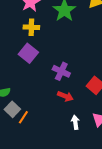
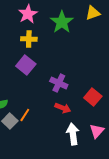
orange line: (23, 117) -> (25, 115), moved
white arrow: (75, 122) -> (73, 134), size x1.5

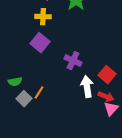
red arrow: (63, 108) -> (106, 97), moved
white arrow: (73, 134) -> (87, 87), moved

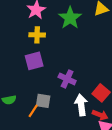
purple square: (40, 43) -> (34, 61), turned 36
gray square: (24, 99) -> (43, 101), moved, turned -35

